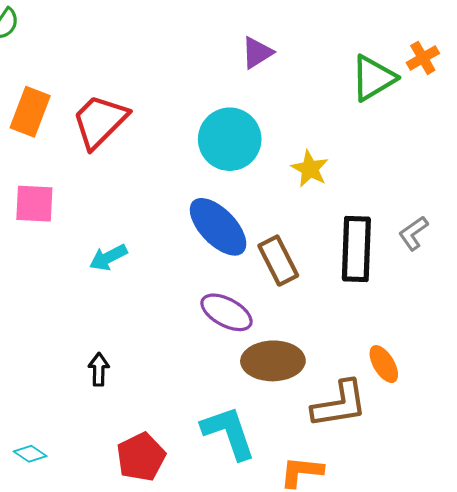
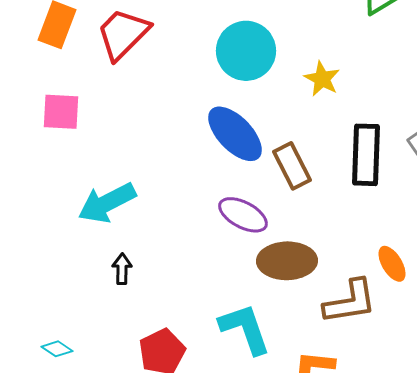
cyan arrow: (108, 257) -> (107, 203), moved, size x1.6

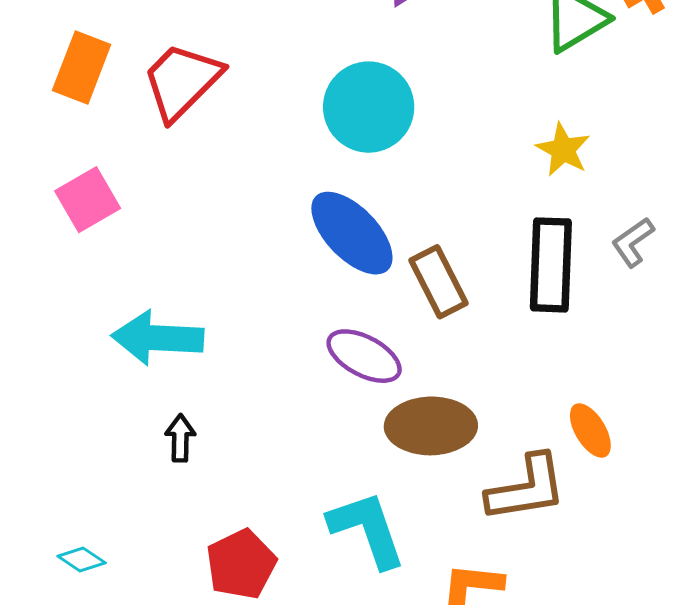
yellow star: (322, 79) -> (563, 150), moved
pink square: (61, 112) -> (88, 200), turned -33
cyan arrow: (107, 203) -> (158, 338), turned 30

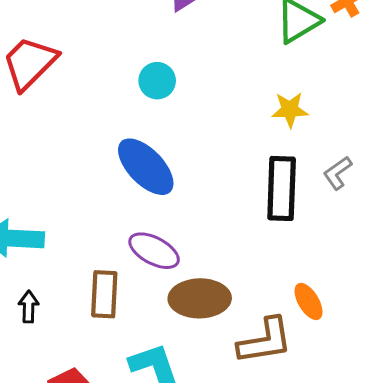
cyan circle: (369, 107) -> (157, 81), size x0.6
yellow star: (563, 150) -> (290, 110), turned -30
brown rectangle: (438, 282) -> (104, 294), moved, turned 30

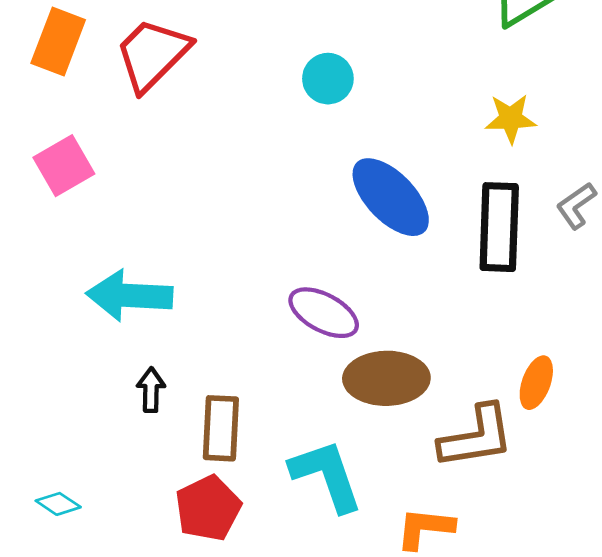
blue ellipse: (146, 167) -> (391, 197), moved
brown rectangle: (104, 294) -> (221, 428), moved
orange ellipse: (309, 301) -> (536, 383), turned 51

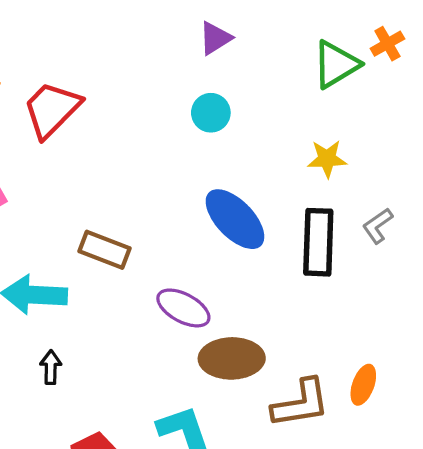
cyan circle: (328, 79) -> (211, 113), moved
orange ellipse: (536, 383) -> (363, 385), moved
brown rectangle: (221, 428) -> (104, 250), moved, turned -72

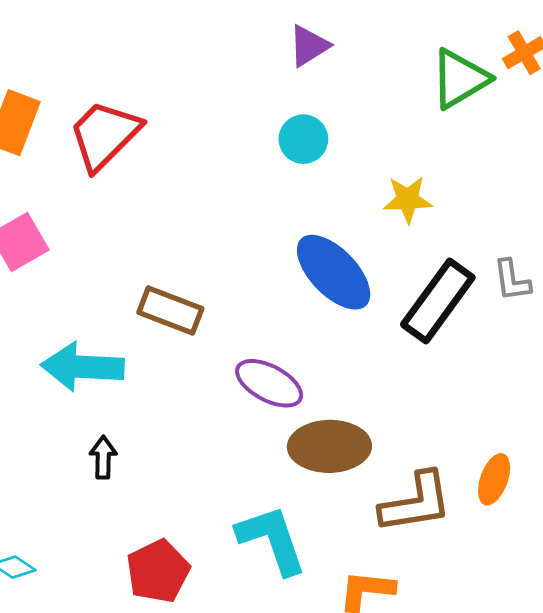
yellow star: (327, 159) -> (408, 199), moved
gray L-shape: (378, 226) -> (512, 280), turned -63
black rectangle: (318, 242) -> (438, 301), turned 34

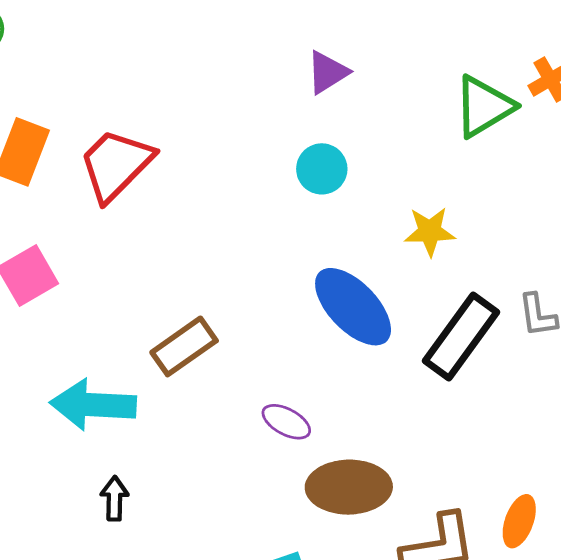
brown rectangle: (170, 311) -> (184, 346), turned -56
purple ellipse: (269, 383) -> (286, 422), size x0.7

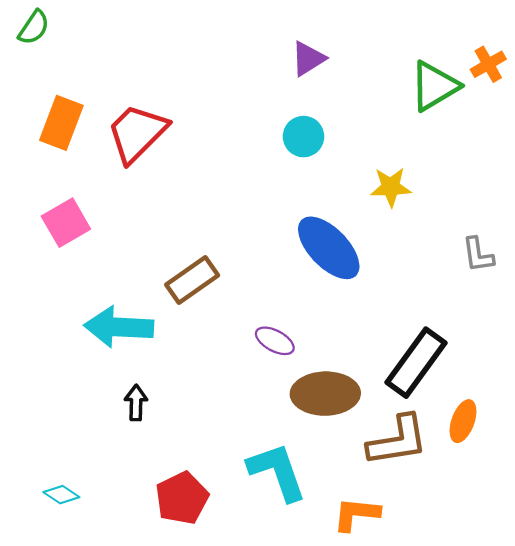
black rectangle: (461, 337) -> (416, 363), moved

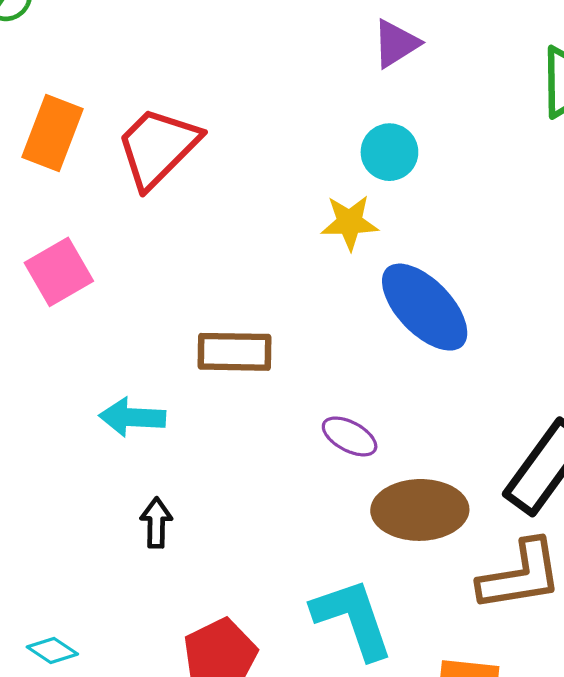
yellow star: (391, 187) -> (350, 222), moved
brown rectangle: (192, 280) -> (235, 352), turned 36
cyan arrow: (119, 327) -> (132, 417), size x0.7

